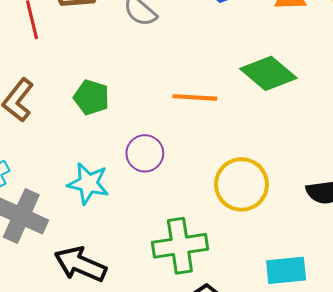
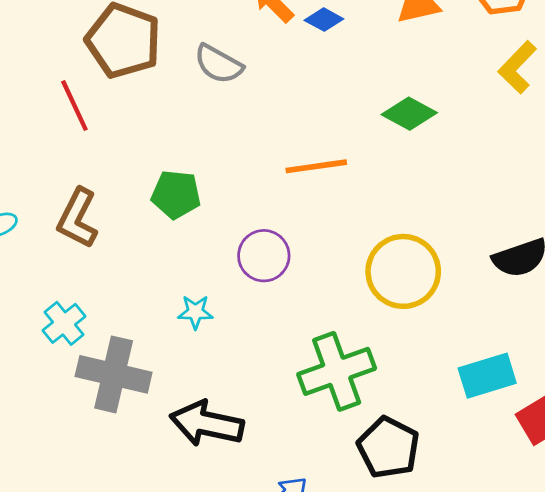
green diamond: (268, 73) -> (409, 114), size x0.7
cyan star: (88, 183) -> (195, 312), size x0.6

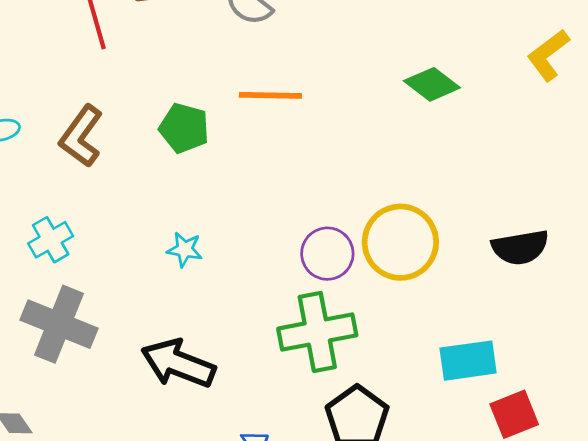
orange line: (316, 166) -> (270, 95), moved
purple circle: (264, 256) -> (327, 254), moved
gray cross: (114, 374) -> (59, 324), moved

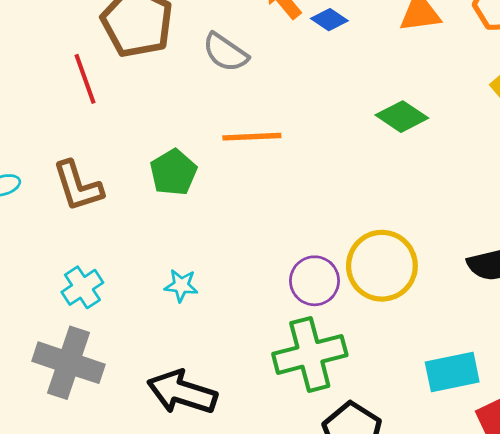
green pentagon: (184, 128) -> (173, 172), turned 30
brown L-shape: (81, 136) -> (78, 186), turned -50
cyan cross: (51, 240) -> (82, 287), moved

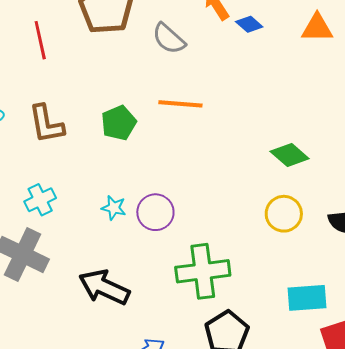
red line: (85, 79) -> (40, 40), moved
green diamond: (402, 117) -> (290, 155), moved
yellow circle: (382, 266) -> (284, 214), moved, size x0.7
purple circle: (315, 281) -> (155, 212), moved

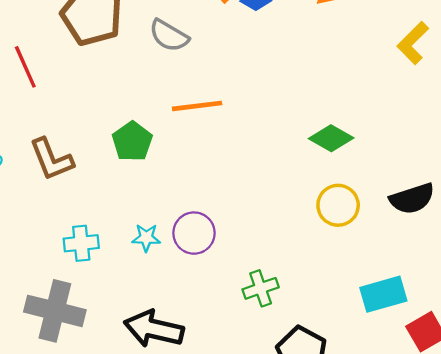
cyan cross: (40, 200) -> (81, 243), moved, turned 32
green cross: (203, 271) -> (261, 288), size x0.6

